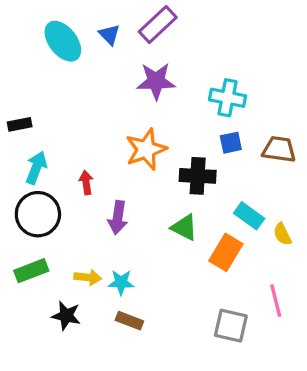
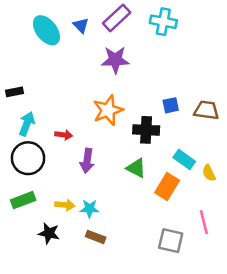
cyan cross: (228, 98) -> (163, 22), moved
red arrow: (86, 183) -> (64, 135), turned 105

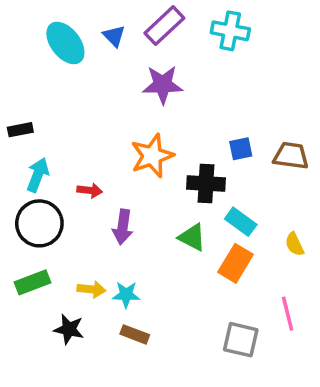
cyan rectangle: (184, 159) -> (241, 222), moved

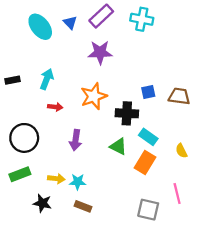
cyan arrow: (38, 175) -> (47, 79), moved
red arrow: (90, 190) -> (55, 107), moved

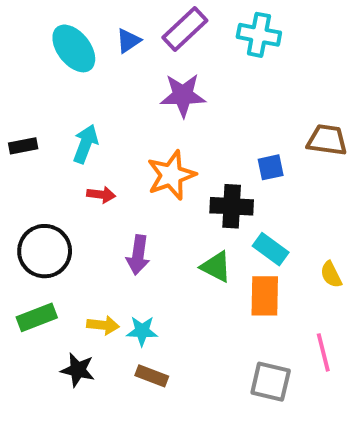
blue triangle: (70, 22) -> (128, 41), turned 40
brown trapezoid: (179, 96) -> (327, 140), moved
orange rectangle: (145, 163) -> (265, 296), turned -30

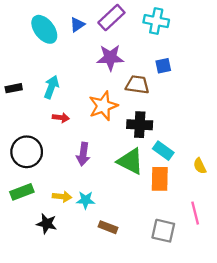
brown trapezoid: (327, 140) -> (137, 85), moved
blue square: (271, 167) -> (163, 66), moved
green triangle: (216, 267) -> (130, 161), size x1.4
brown rectangle: (152, 376) -> (108, 227), moved

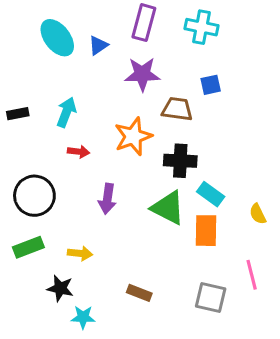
purple rectangle: (111, 18) -> (144, 23), turned -32
blue triangle: (77, 25) -> (98, 45), moved
cyan star: (86, 200) -> (83, 317), moved

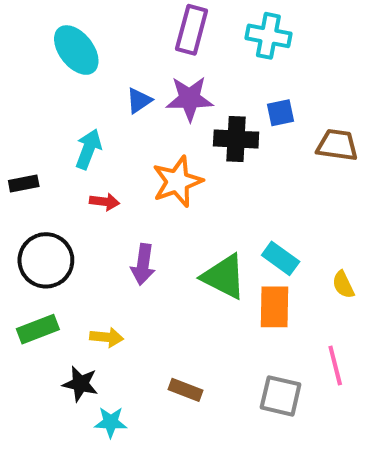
blue triangle: (98, 45) -> (139, 101), moved
brown trapezoid: (177, 109) -> (337, 145), moved
black rectangle: (18, 114) -> (24, 184), moved
black cross: (180, 161) -> (236, 139), moved

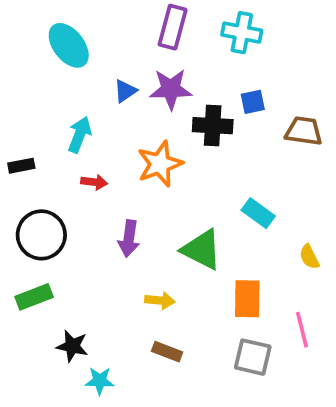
cyan rectangle: (281, 258) -> (258, 213), moved
orange rectangle: (274, 307) -> (247, 299), moved
yellow arrow: (107, 337) -> (160, 301), moved

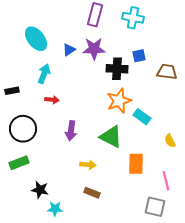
cyan ellipse: (69, 45) -> (36, 39), moved
orange star: (160, 164) -> (119, 101), moved
gray square: (253, 357) -> (155, 207), moved

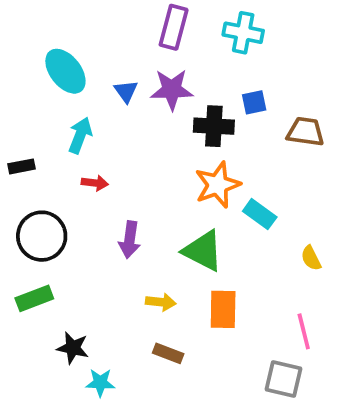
blue triangle: (69, 50) -> (126, 91), turned -32
orange rectangle: (136, 164) -> (223, 309), moved

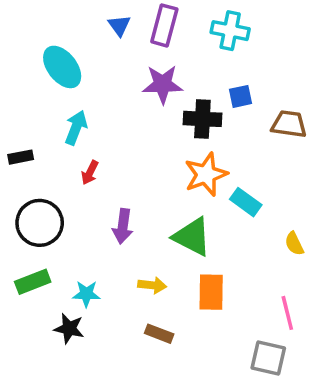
blue triangle: (126, 91) -> (119, 25), moved
red arrow: (95, 183) -> (90, 173), turned 110
cyan star: (100, 383) -> (86, 294), moved

